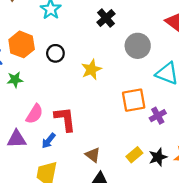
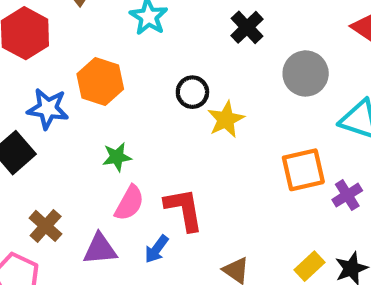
black circle: (55, 53) -> (192, 92), moved
green star: (15, 80) -> (117, 157), moved

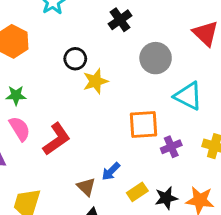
pink semicircle: (129, 203) -> (20, 129), turned -70
red L-shape: (184, 209) -> (57, 139), turned 56
blue arrow: (157, 249) -> (111, 171), moved

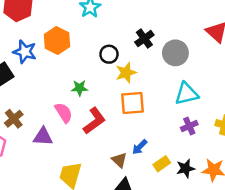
black cross: (120, 20) -> (144, 39), moved
green star: (16, 95) -> (80, 88), moved
cyan triangle: (188, 96) -> (187, 94), moved, turned -40
orange square: (144, 125) -> (133, 103), moved

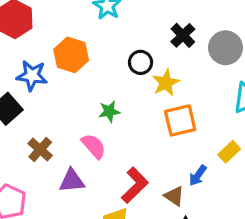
brown cross: (14, 119) -> (40, 150), moved
red L-shape: (94, 121) -> (135, 185), moved
yellow rectangle: (162, 164) -> (229, 152), moved

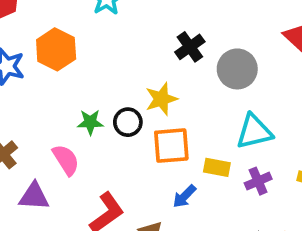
black circle: (141, 62) -> (128, 122), moved
yellow rectangle: (229, 152) -> (217, 167), moved, turned 45
blue arrow: (198, 175) -> (184, 196), moved

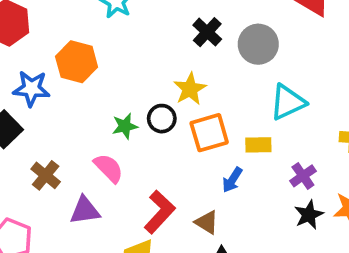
purple cross: (258, 181) -> (303, 176), moved

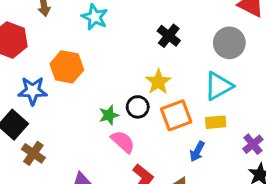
gray circle: (258, 44) -> (229, 43), moved
cyan triangle: (288, 102) -> (219, 86), moved
pink semicircle: (109, 168) -> (123, 142), moved
brown cross: (46, 175) -> (33, 153), moved

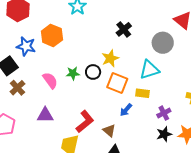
orange square: (176, 115) -> (117, 83), turned 30
pink semicircle: (123, 142) -> (50, 80), moved

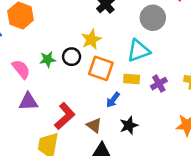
purple cross: (164, 113) -> (159, 84), moved
purple triangle: (45, 115) -> (28, 102), moved
black star: (164, 134) -> (129, 125), moved

